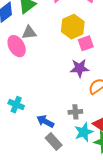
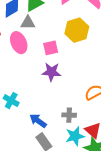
gray triangle: (29, 33) -> (28, 23), moved
pink square: (86, 43) -> (51, 48), moved
purple star: (79, 68) -> (51, 72), moved

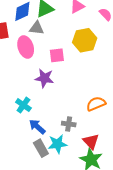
purple star: (51, 72) -> (44, 78), moved
cyan cross: (11, 101) -> (23, 105), moved
cyan star: (75, 136) -> (58, 144), moved

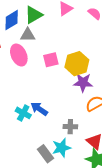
yellow hexagon: (85, 40) -> (77, 64), moved
purple star: (44, 78) -> (83, 83), moved
blue arrow: (37, 127) -> (39, 109), moved

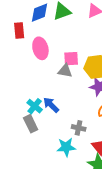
gray triangle: (28, 35) -> (65, 71), moved
gray rectangle: (46, 154) -> (31, 124), moved

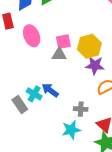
gray rectangle: (31, 124) -> (20, 104), moved

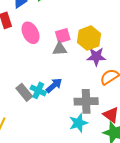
blue arrow: (50, 90) -> (54, 85), turned 108
gray rectangle: (20, 104) -> (24, 92), moved
gray cross: (81, 109) -> (86, 101), size x1.6

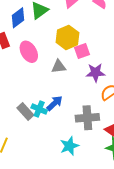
pink square: (63, 36) -> (82, 51), moved
yellow hexagon: (89, 38) -> (67, 37), moved
cyan star: (78, 123) -> (69, 146), moved

